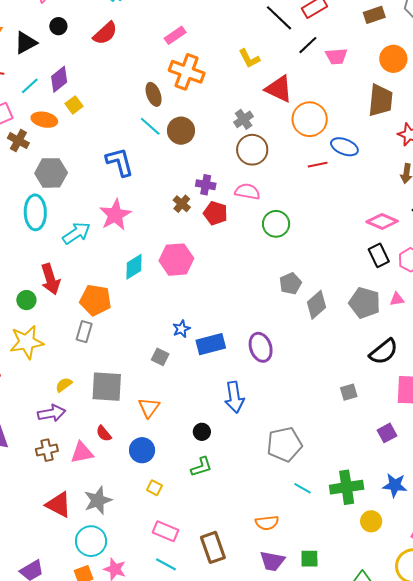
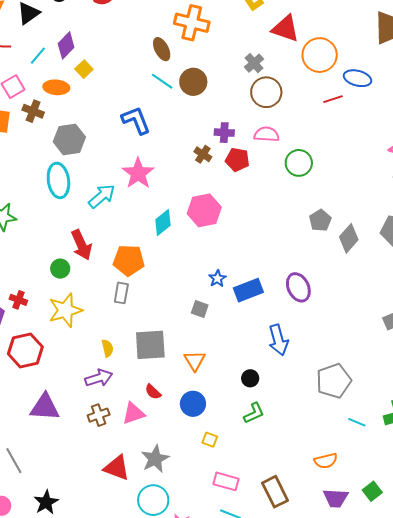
yellow semicircle: (64, 385) -> (107, 348), turned 120
green square: (309, 559) -> (372, 491), turned -30

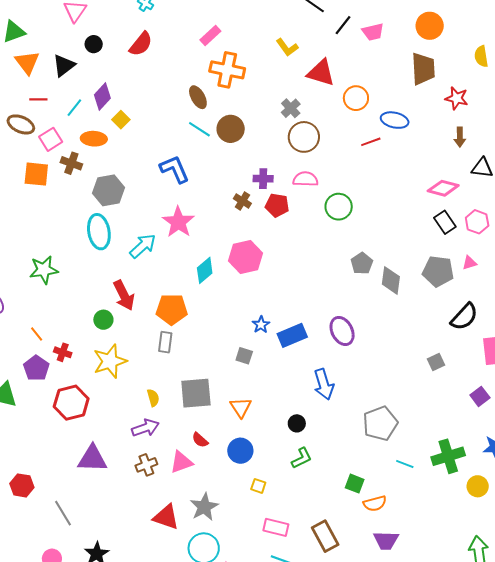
orange circle: (320, 55) -> (356, 98), size x0.7
gray diamond: (349, 238) -> (391, 280), turned -32
green square: (372, 491) -> (355, 484), moved, turned -30

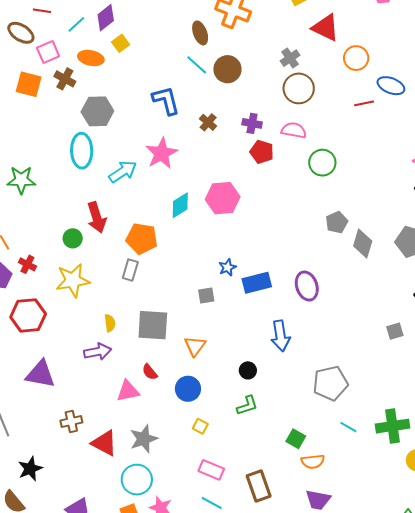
brown cross: (242, 201) -> (208, 122), moved
gray square: (244, 356) -> (206, 295), turned -36
brown cross: (146, 465) -> (71, 421), moved

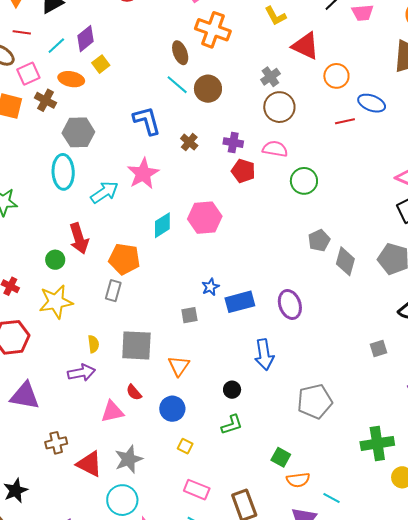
cyan line: (348, 427) -> (331, 498), moved

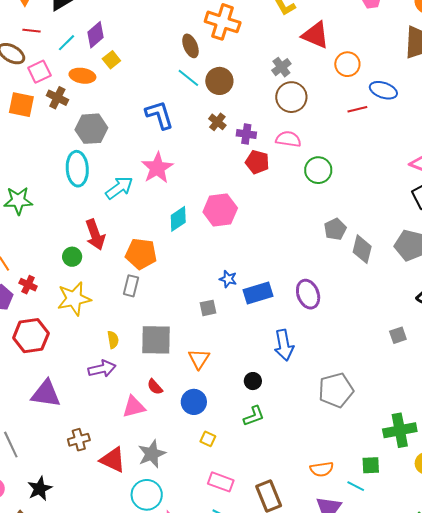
brown cross: (189, 142) -> (217, 122), moved
blue star: (210, 287) -> (228, 279), turned -30
green square: (281, 457) -> (371, 465), moved, turned -30

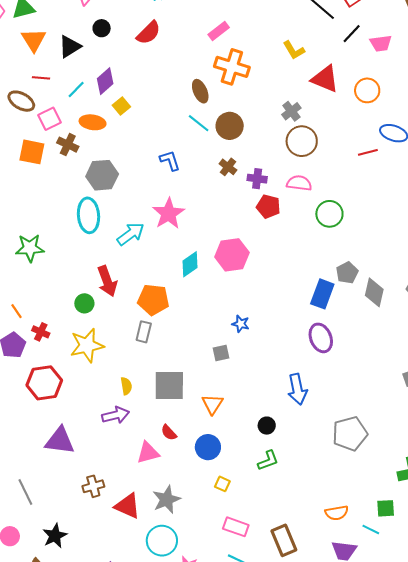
orange circle: (347, 64) -> (367, 90), moved
blue L-shape: (159, 115) -> (170, 161), size x0.7
blue rectangle: (258, 293) -> (322, 294), moved, turned -52

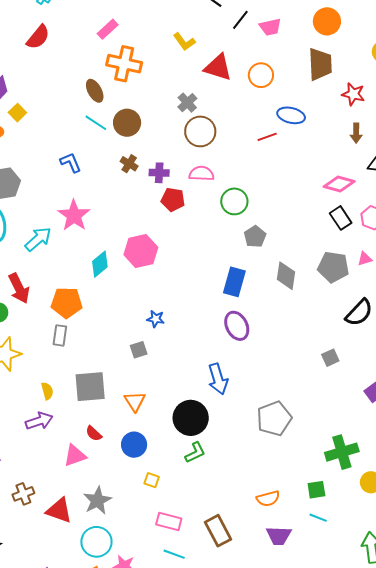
gray pentagon: (347, 273) -> (255, 237), moved
black circle: (267, 426) -> (191, 418), size x2.0
cyan line: (371, 529) -> (318, 518), moved

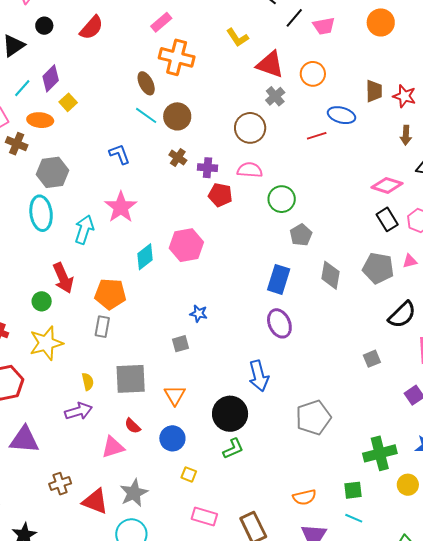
brown trapezoid: (320, 64) -> (374, 91), moved, size x0.7
gray cross: (187, 103) -> (275, 96), moved
cyan arrow: (38, 239) -> (84, 230), turned -32

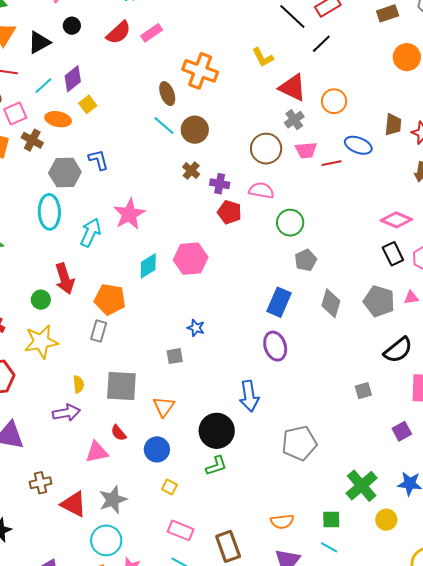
pink rectangle: (161, 22) -> (152, 33), moved
pink trapezoid: (324, 26) -> (306, 150), moved
blue L-shape: (119, 154) -> (98, 160), moved
green cross: (380, 453) -> (362, 486), turned -32

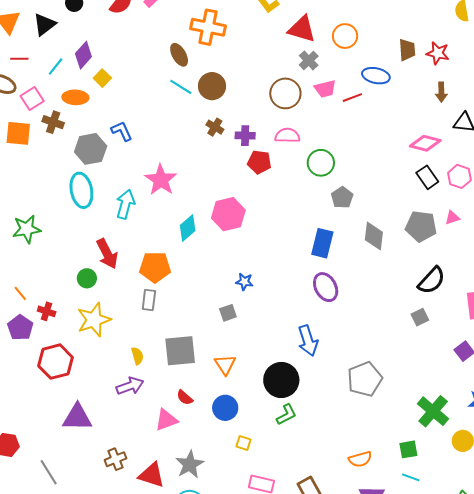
black semicircle: (398, 350) -> (432, 280), moved

